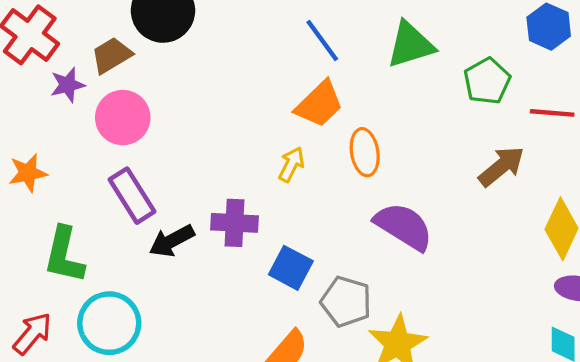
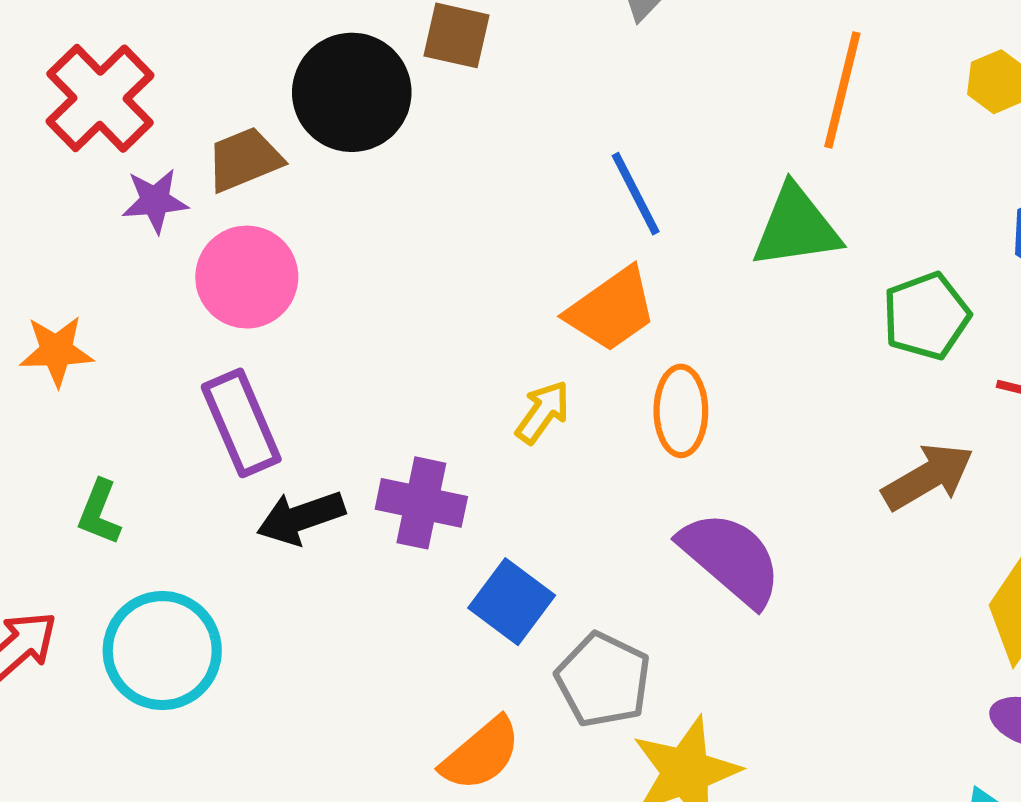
green L-shape: (64, 255) -> (99, 512), size x0.6

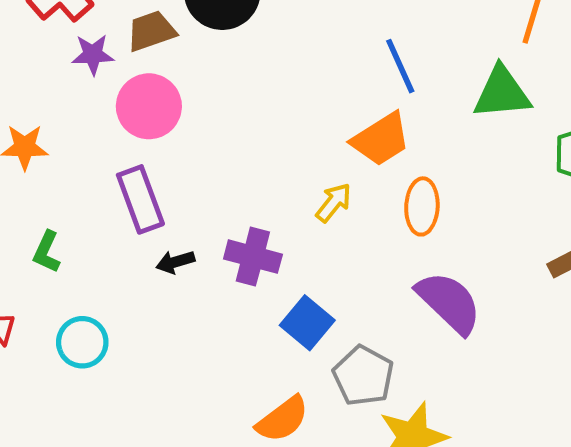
black arrow: (301, 518) -> (175, 262), size x0.7
cyan circle: (162, 651) -> (82, 342), size x0.7

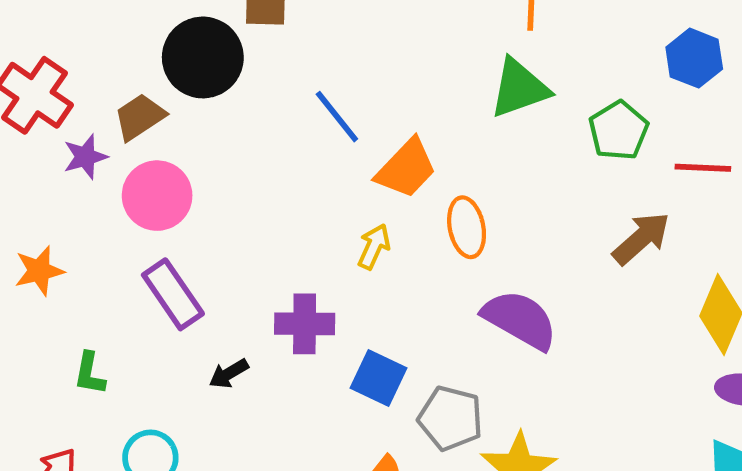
blue line: (400, 66) -> (337, 117), moved
black arrow: (175, 262) -> (229, 374), moved

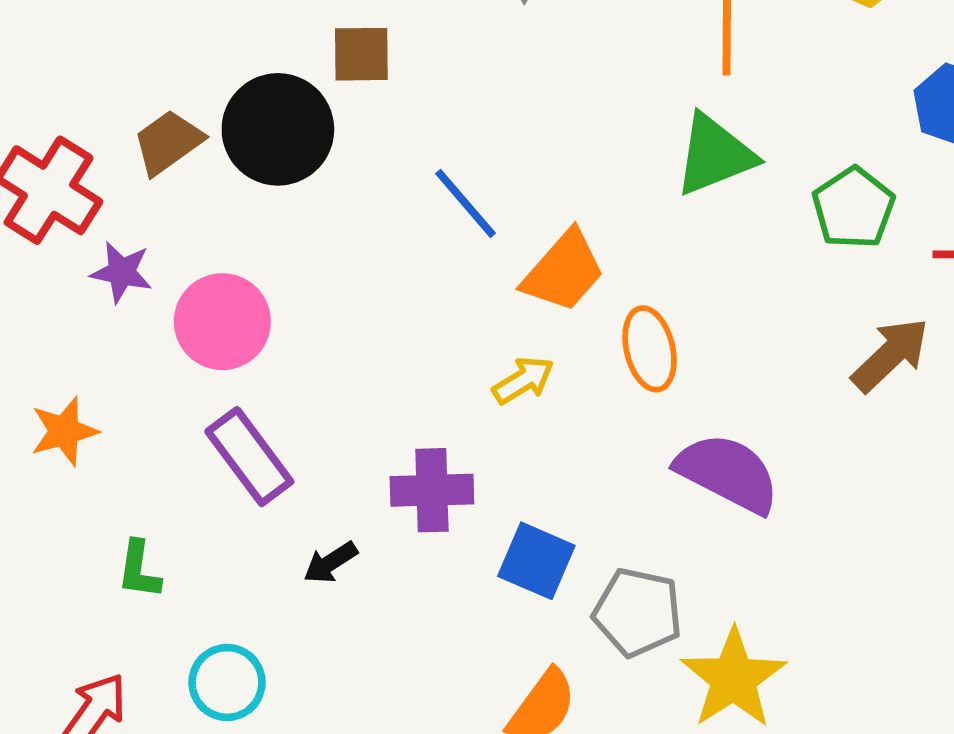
brown trapezoid: (140, 117) -> (168, 142), moved
purple star: (85, 157) -> (122, 272), turned 30
yellow arrow: (374, 247) -> (523, 380), turned 36

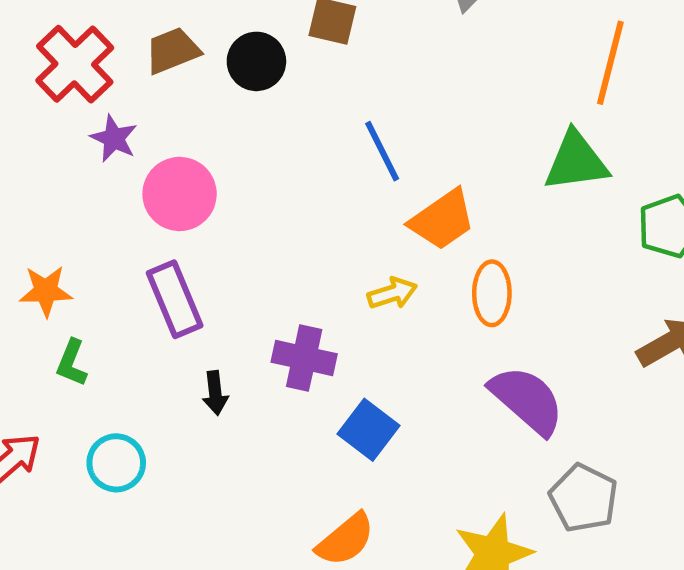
black circle: (278, 129) -> (256, 61), size x0.7
orange star: (64, 431) -> (46, 291), moved
black arrow: (330, 563) -> (215, 393), turned -78
gray pentagon: (638, 612) -> (584, 498), moved

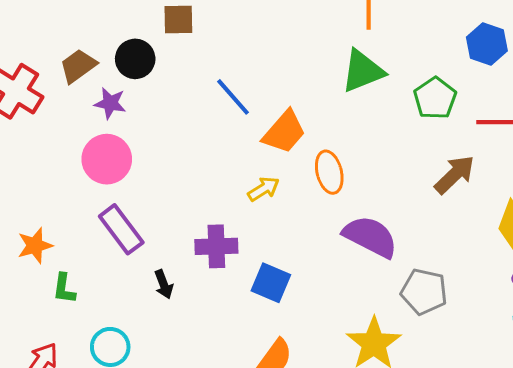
purple star: (114, 138) -> (110, 103), moved

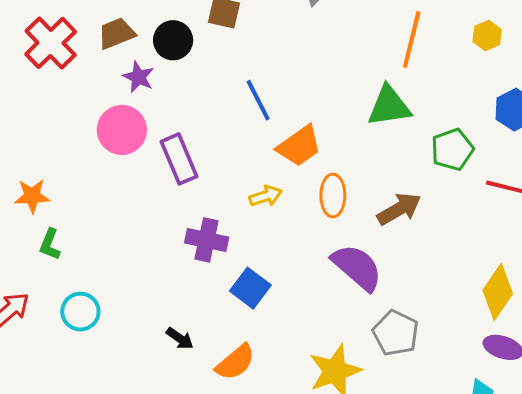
brown arrow: (455, 175) -> (399, 209), moved
purple rectangle: (121, 229) -> (179, 159), moved
black arrow: (164, 284) -> (180, 338), moved, turned -48

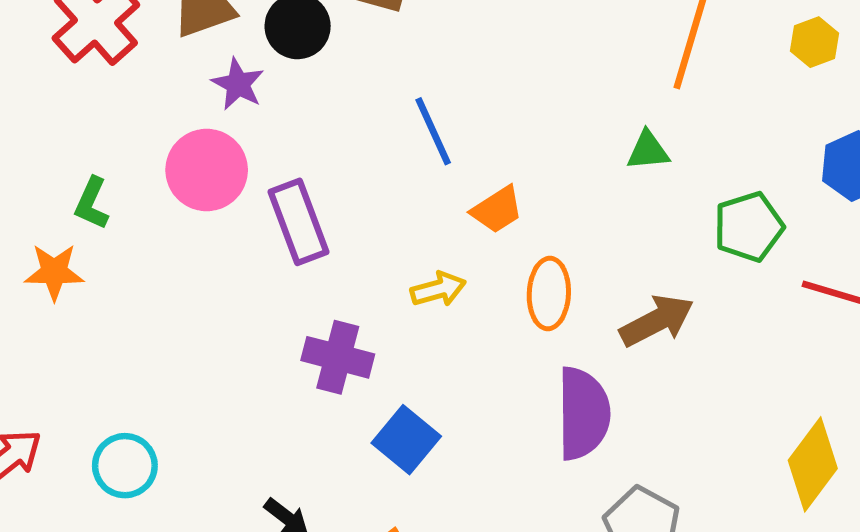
green triangle: (389, 106) -> (648, 151), size x0.6
orange trapezoid: (299, 146) -> (497, 210), size x0.7
green L-shape: (50, 244) -> (92, 203), moved
purple semicircle: (357, 267) -> (583, 413), turned 46

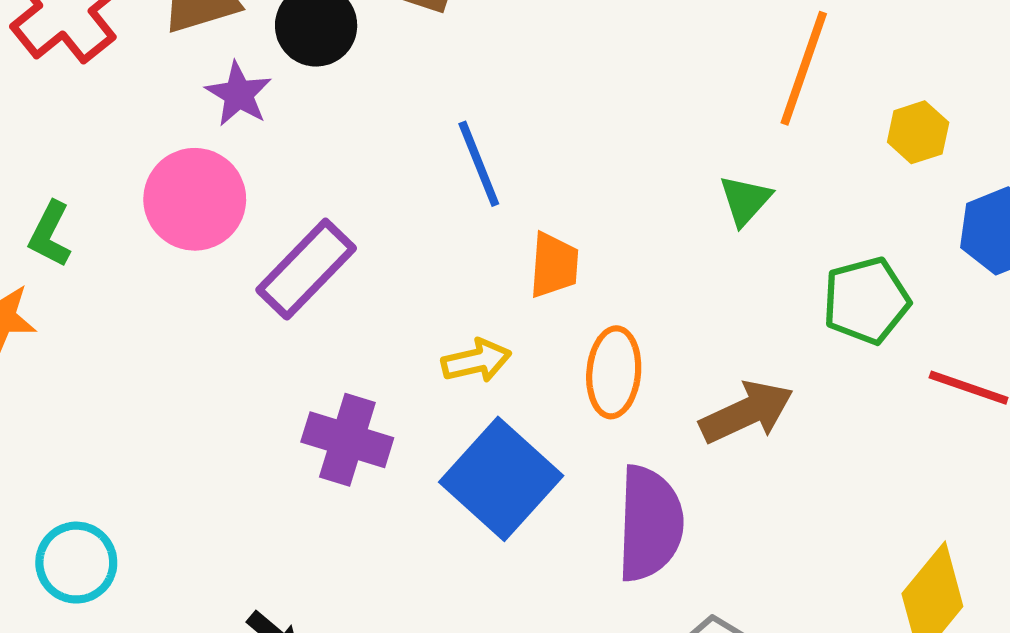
yellow hexagon: (814, 42) -> (918, 132), moved
green triangle: (648, 151) -> (745, 200), turned -45
orange trapezoid: (497, 210) -> (554, 265), turned -56
purple rectangle: (298, 222) -> (306, 269), turned 62
blue square: (406, 440) -> (501, 479), moved, size x1.4

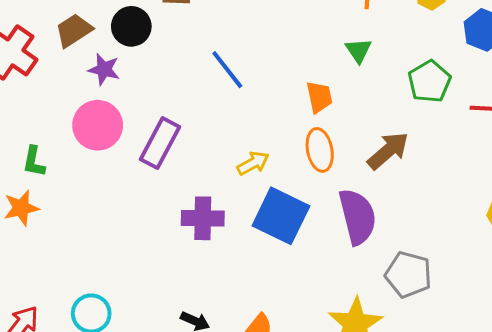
orange trapezoid: (554, 265) -> (319, 97), moved

